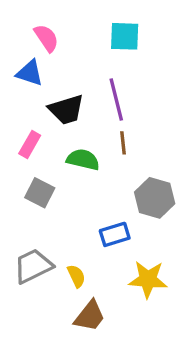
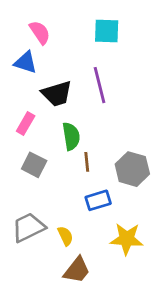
brown line: (123, 143) -> (87, 162), moved
green semicircle: (83, 160) -> (71, 136), turned 68

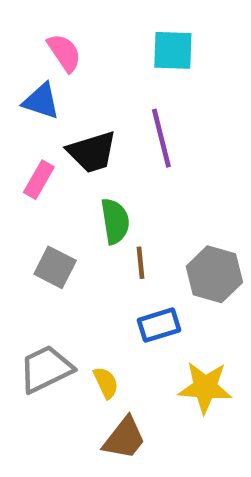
pink rectangle: (26, 124) -> (39, 180), moved

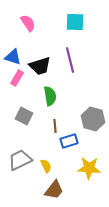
blue triangle: (41, 101) -> (13, 57), moved
brown line: (141, 263) -> (55, 126), moved

